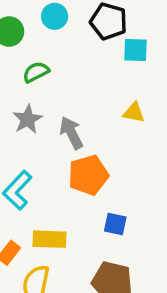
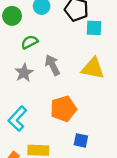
yellow triangle: (134, 113) -> (93, 68), size x1.6
gray arrow: (71, 133) -> (52, 65), moved

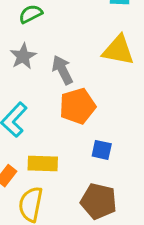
gray arrow: (52, 65) -> (62, 70), moved

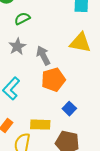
blue square: (102, 150) -> (69, 109), turned 32
yellow rectangle: (43, 163) -> (40, 125), moved

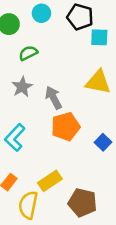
blue square: (69, 109) -> (103, 142), moved
yellow rectangle: (40, 125) -> (50, 181), turned -36

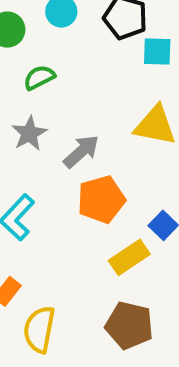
gray arrow: (54, 98) -> (81, 151), turned 75
yellow rectangle: (50, 181) -> (129, 257), moved

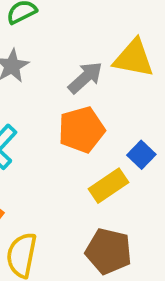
gray arrow: (81, 151) -> (85, 77), moved

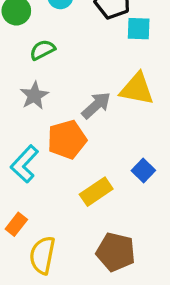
orange pentagon: (81, 130) -> (67, 140), moved
yellow rectangle: (109, 186) -> (96, 192), moved

